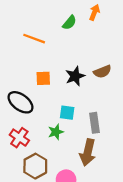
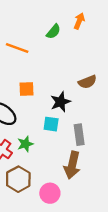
black star: (75, 76) -> (60, 102), moved
green star: (56, 132) -> (25, 144), moved

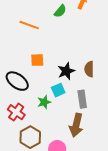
brown semicircle: (87, 82) -> (89, 69), moved, turned 112
cyan square: (51, 124) -> (58, 90), turned -32
green star: (25, 144) -> (44, 102), moved

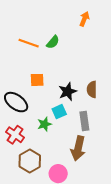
green semicircle: (60, 11) -> (53, 42), moved

